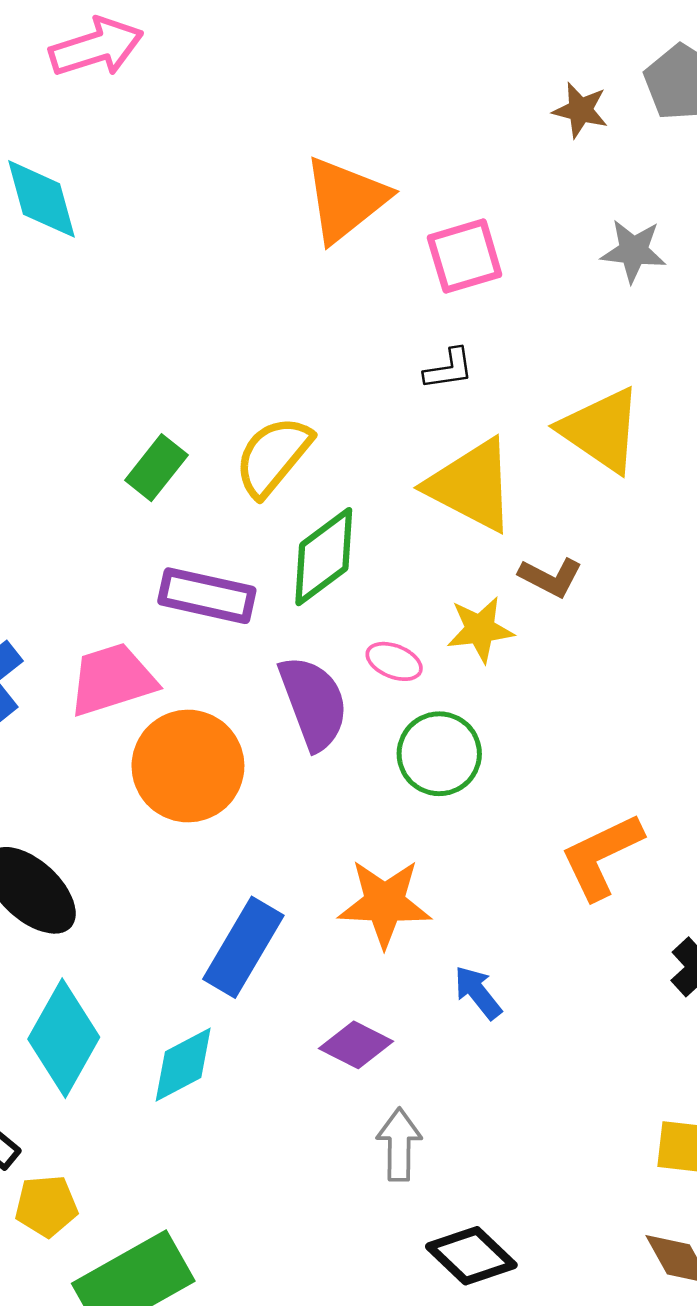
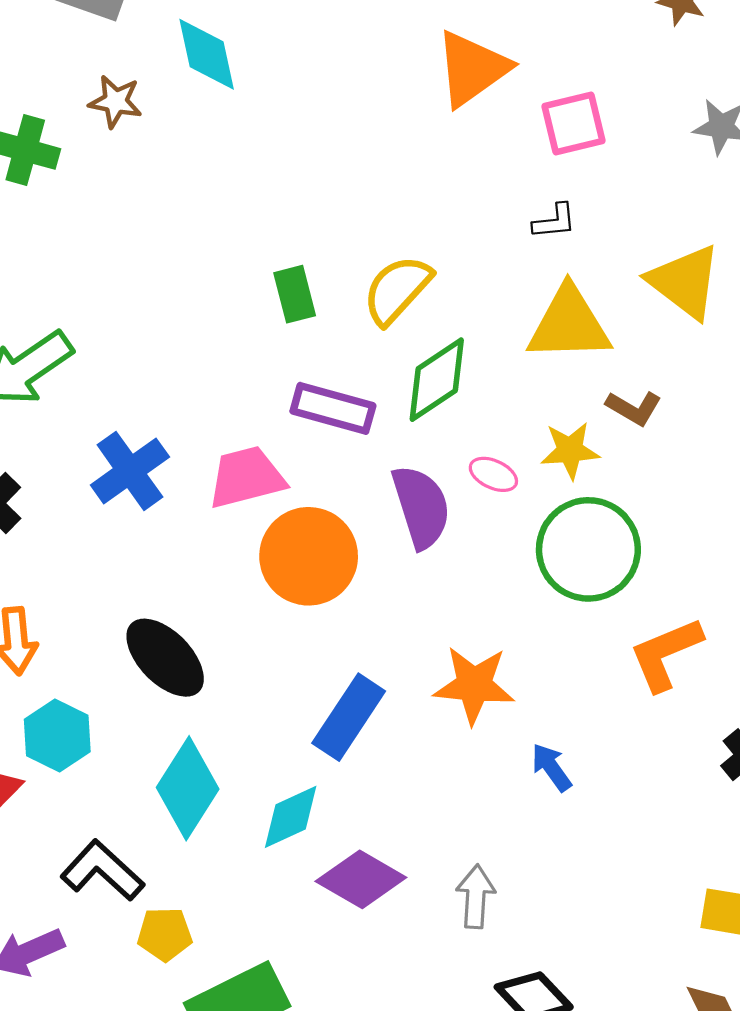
green rectangle: (156, 468) -> (295, 294), turned -56
yellow triangle: (471, 485) -> (569, 324), turned -32
green circle: (439, 754) -> (588, 549), moved, size x1.4
purple diamond: (356, 1045) -> (361, 879), moved, size x1.4

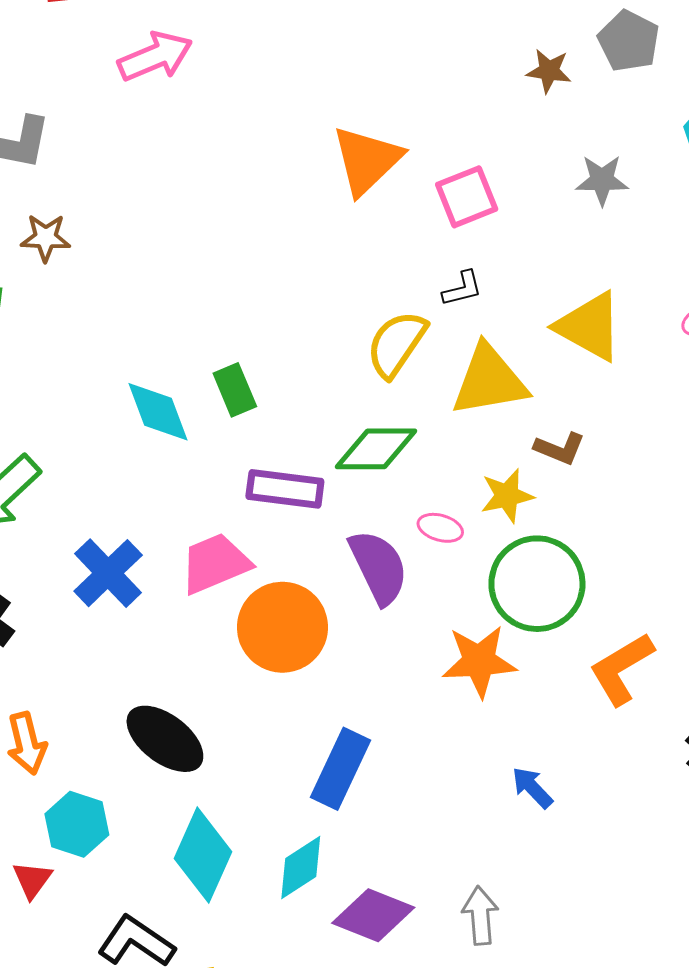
cyan diamond: (207, 54) -> (158, 412), moved
yellow semicircle: (397, 290) -> (396, 344), moved
green diamond: (437, 380) -> (376, 449), turned 42
orange star: (474, 685) -> (479, 661), moved

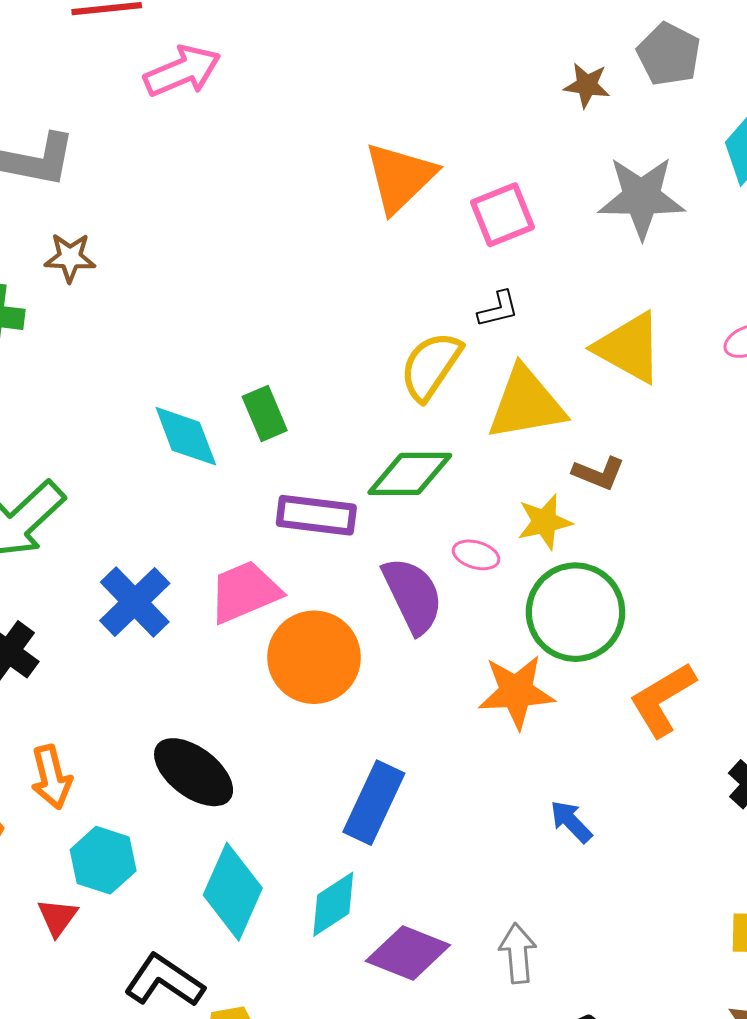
gray star: (602, 180) -> (642, 197), size x1.6

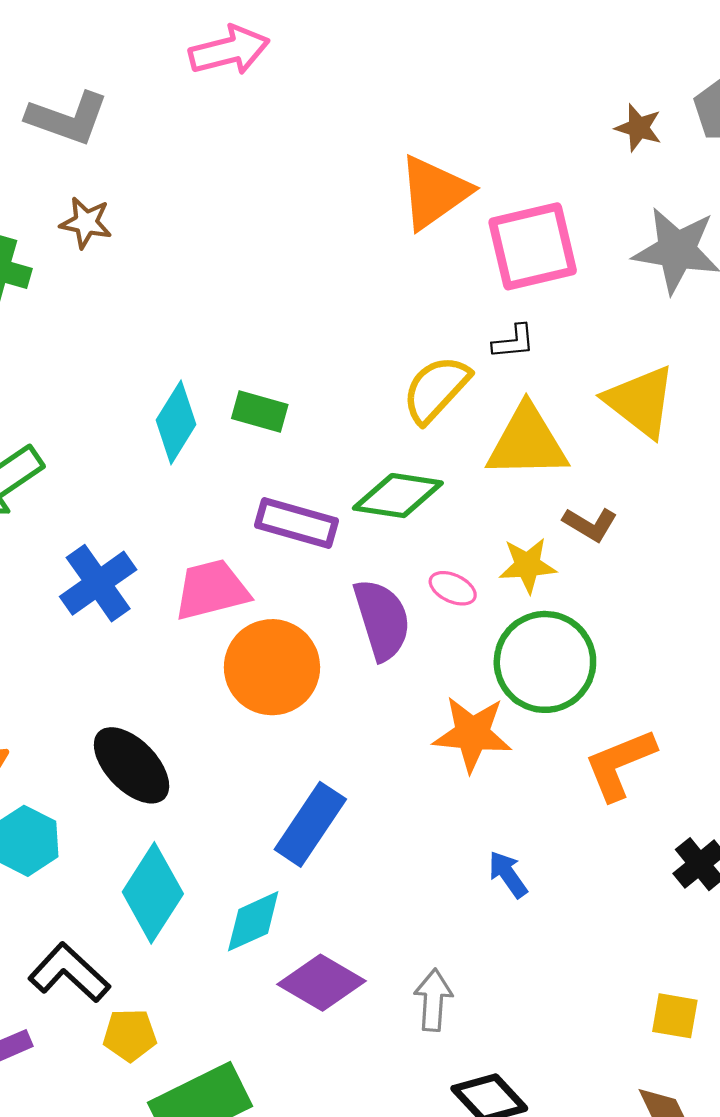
pink square: (503, 215) -> (533, 246), size x1.4
green rectangle: (265, 413) -> (260, 412), turned -60
cyan diamond: (186, 436) -> (176, 422), turned 44

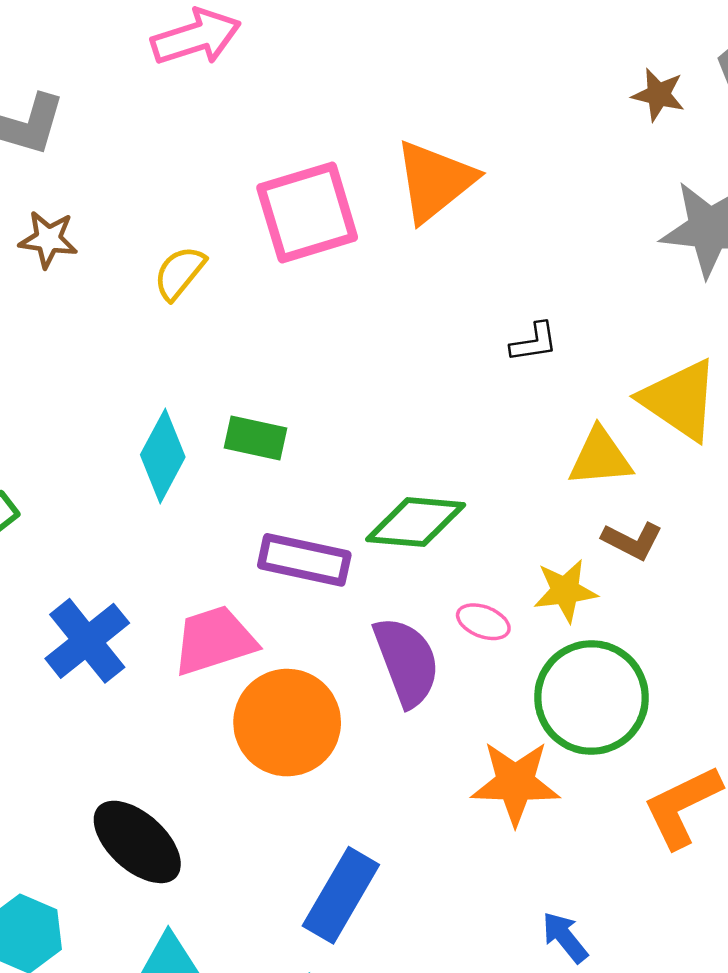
pink square: (533, 246) -> (307, 213), moved
yellow semicircle: (436, 389) -> (179, 273), moved, size x0.7
yellow triangle: (527, 442) -> (600, 457), moved, size x0.7

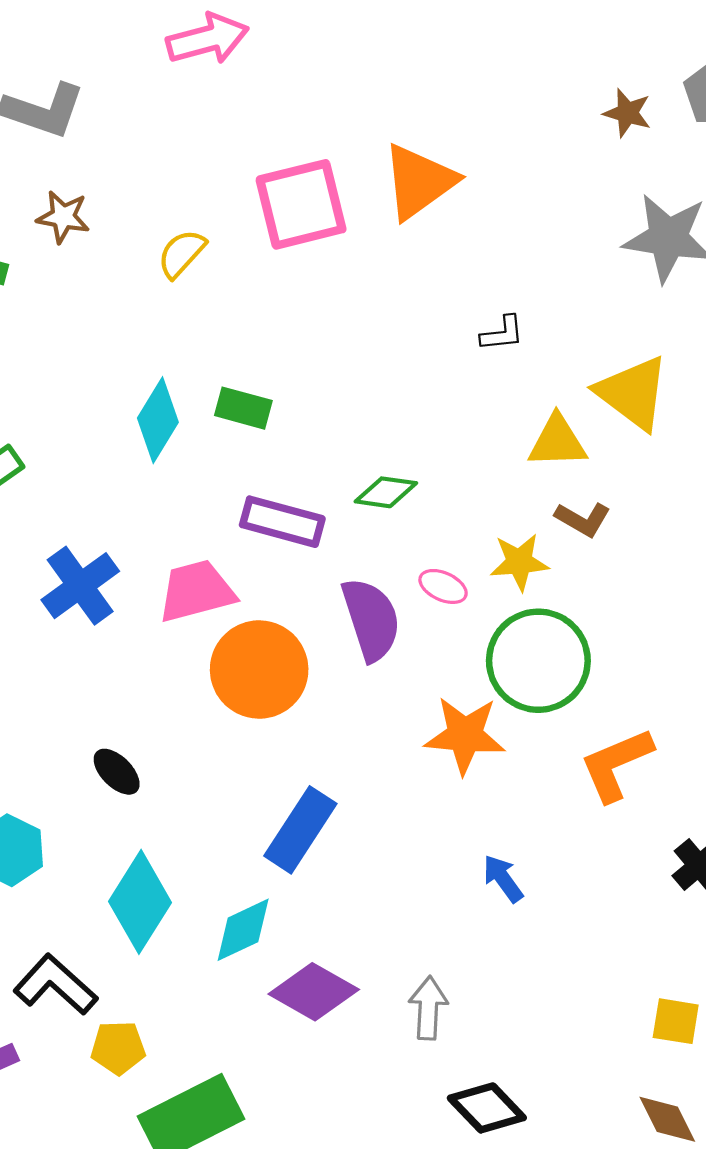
green diamond: (416, 522) -> (386, 492), size x0.7
black ellipse: (137, 842) -> (117, 772), size x0.6

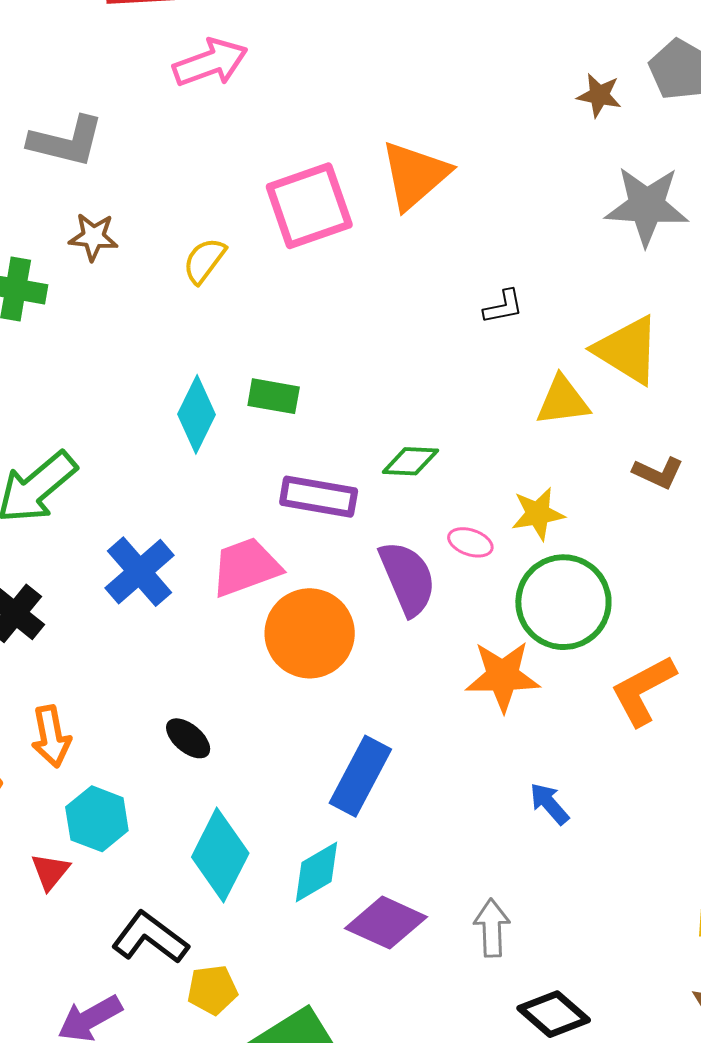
brown L-shape: (583, 519) -> (658, 473), moved

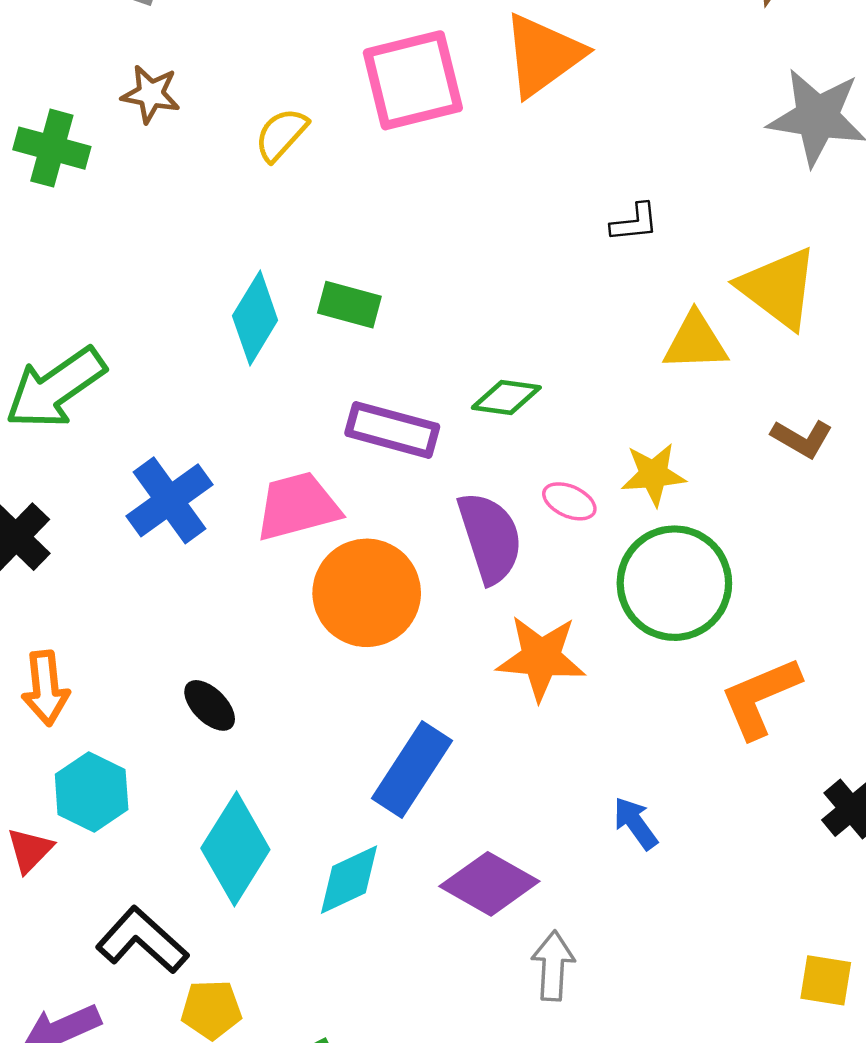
orange star: (503, 676) -> (541, 658), moved
purple diamond: (386, 923) -> (489, 884), moved

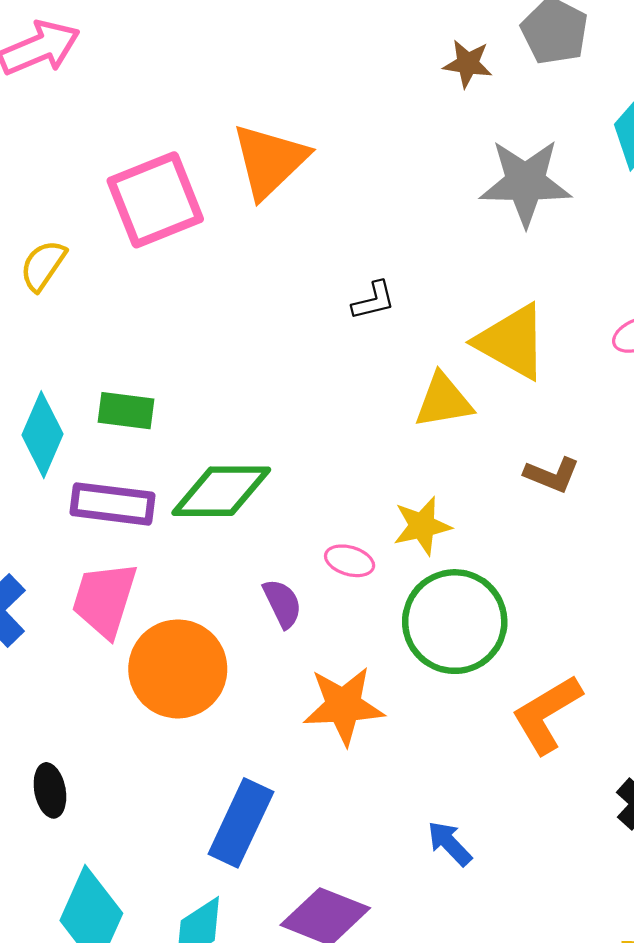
green diamond: (506, 398) -> (221, 491), moved, size x1.6
purple rectangle: (392, 430) -> (112, 504), moved
pink trapezoid: (298, 506) -> (104, 599), turned -50
purple semicircle: (490, 537) -> (282, 603), size x0.6
black ellipse: (210, 705) -> (50, 790), turned 42

